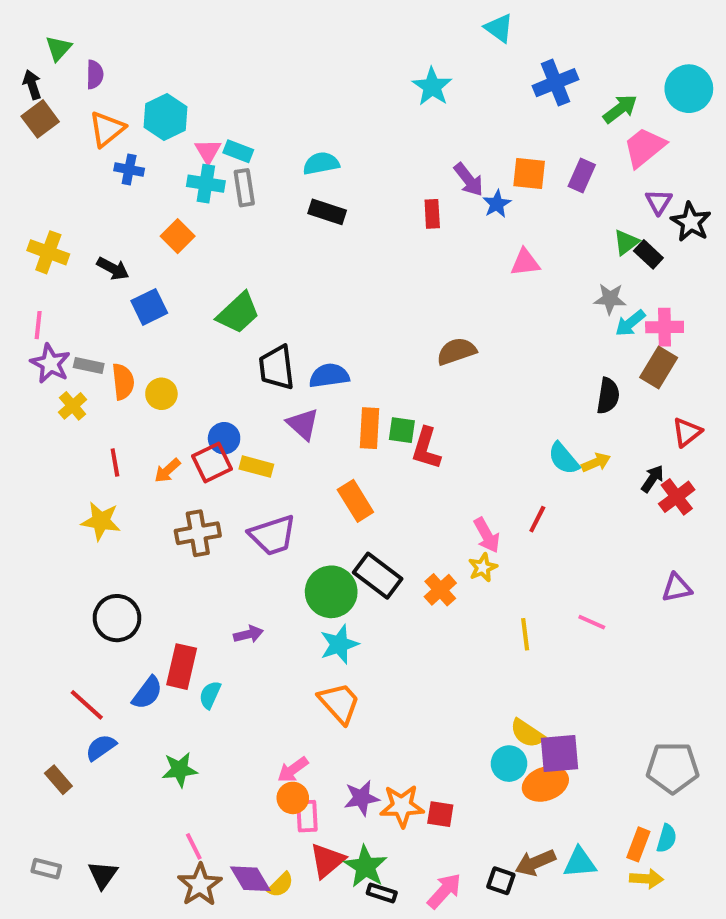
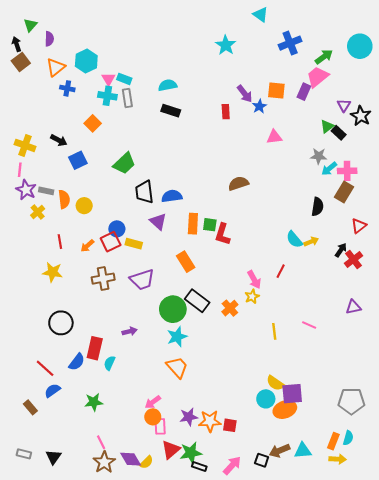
pink trapezoid: (644, 147) -> (318, 77), moved
yellow cross: (48, 252) -> (25, 145), moved
green star: (366, 867) -> (191, 453), turned 30

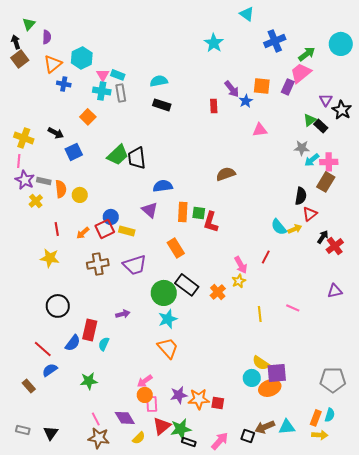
black trapezoid: (144, 192) -> (137, 158), moved
red triangle: (359, 226) -> (310, 214), moved
purple diamond: (131, 459) -> (125, 418), moved
brown star: (104, 462) -> (99, 438), turned -30

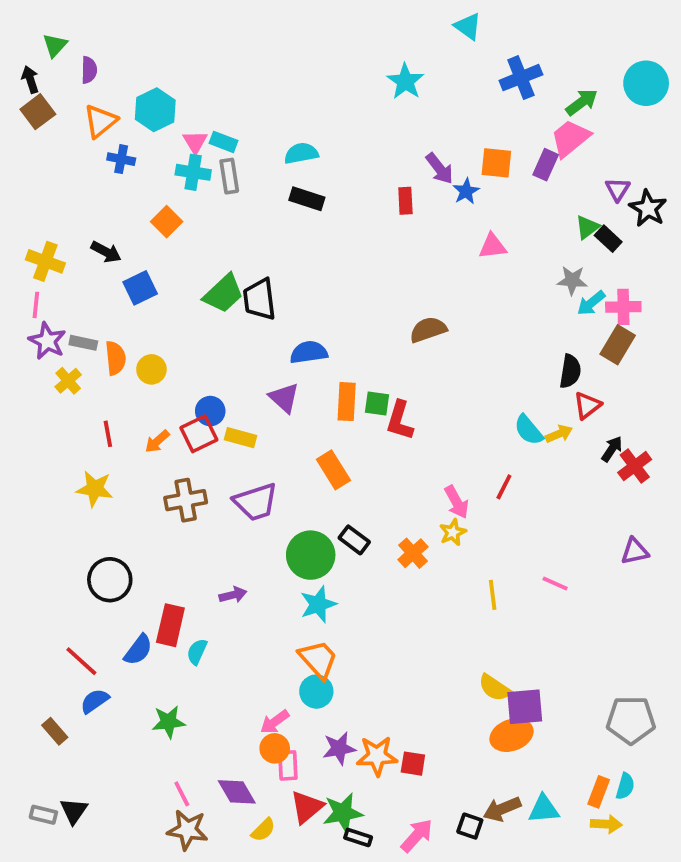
black rectangle: (187, 285) -> (354, 540), size x0.7
cyan circle: (252, 378) -> (316, 692), moved
black triangle: (51, 433) -> (74, 811), moved

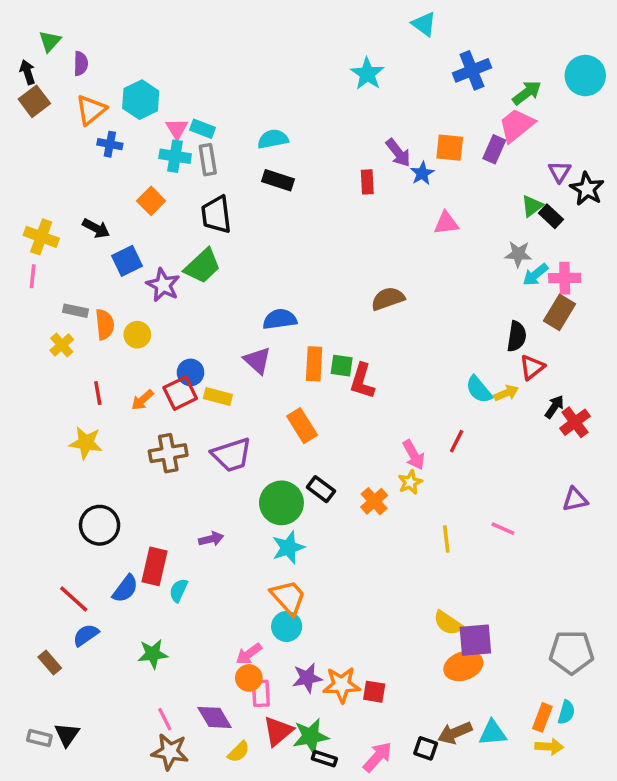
black trapezoid: (259, 299) -> (216, 215), moved
purple star: (47, 341) -> (163, 285), moved

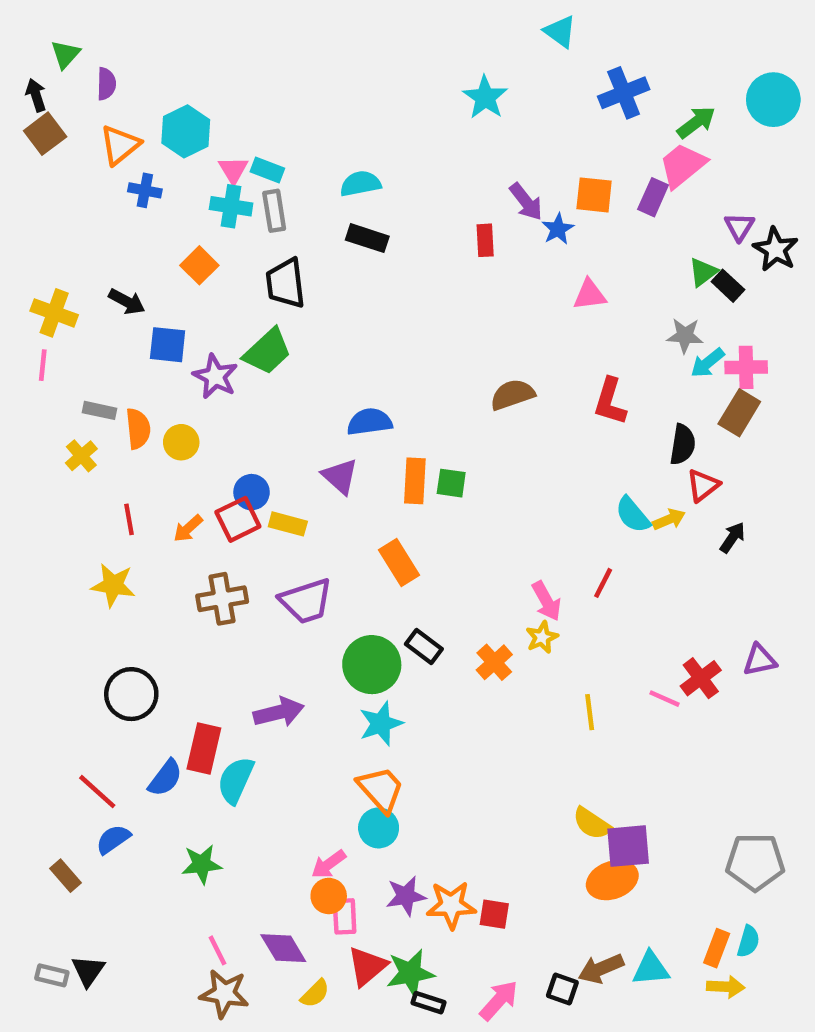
blue square: (127, 261) -> (168, 345), turned 32
red L-shape: (362, 381) -> (610, 401), moved
red cross: (575, 422) -> (701, 678), moved
purple arrow: (211, 539) -> (279, 712), size x1.5
cyan semicircle: (178, 590) -> (236, 780), size x1.5

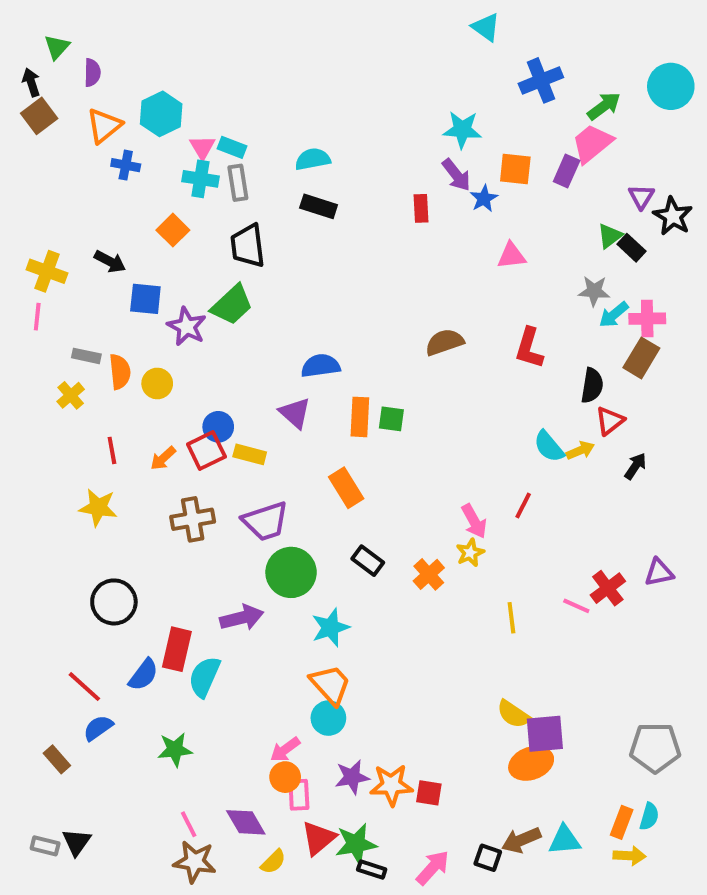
cyan star: (485, 97) -> (462, 130), moved, turned -30
green circle: (372, 665) -> (291, 572), moved

